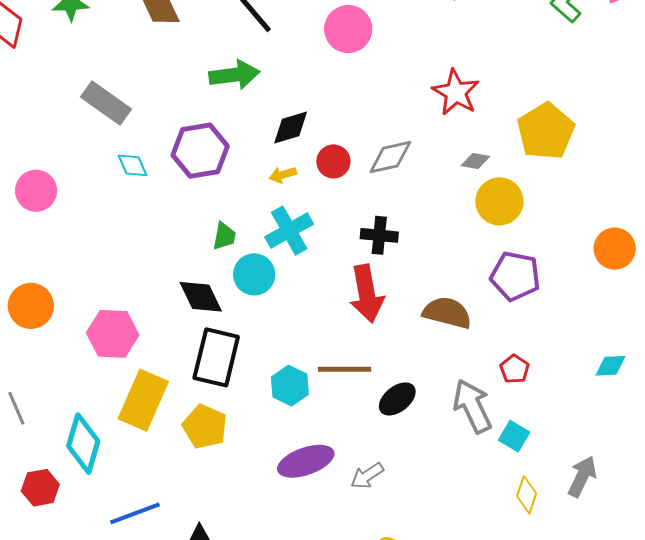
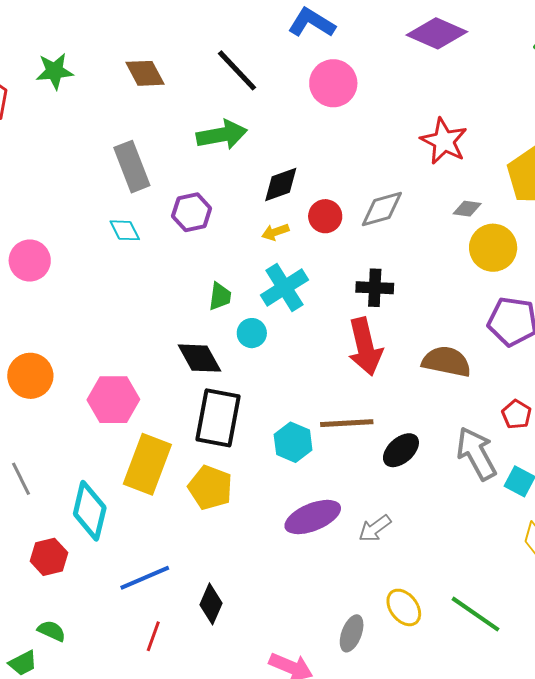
gray rectangle: (106, 103) -> (132, 167), moved, turned 36
purple hexagon: (200, 151) -> (192, 212), size x0.7
cyan circle: (254, 274) -> (252, 333), size x0.7

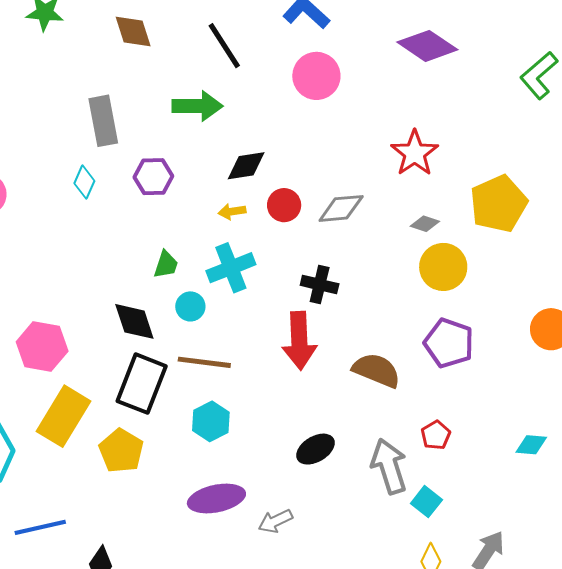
cyan diamond: (125, 230) -> (84, 182), turned 40
brown line: (347, 423) -> (204, 362), moved

